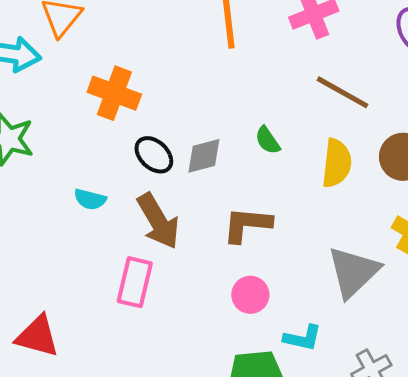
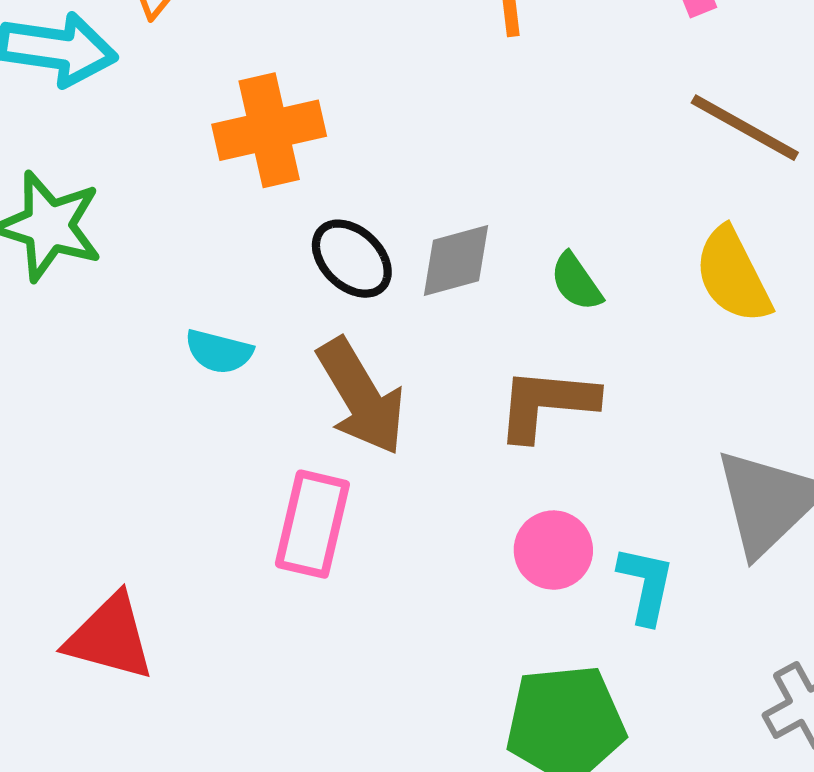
orange cross: (114, 93) -> (269, 130), turned -33
green semicircle: (268, 140) -> (576, 282), moved
yellow semicircle: (337, 163) -> (733, 275), turned 147
cyan L-shape: (303, 338) -> (646, 585), moved, turned -90

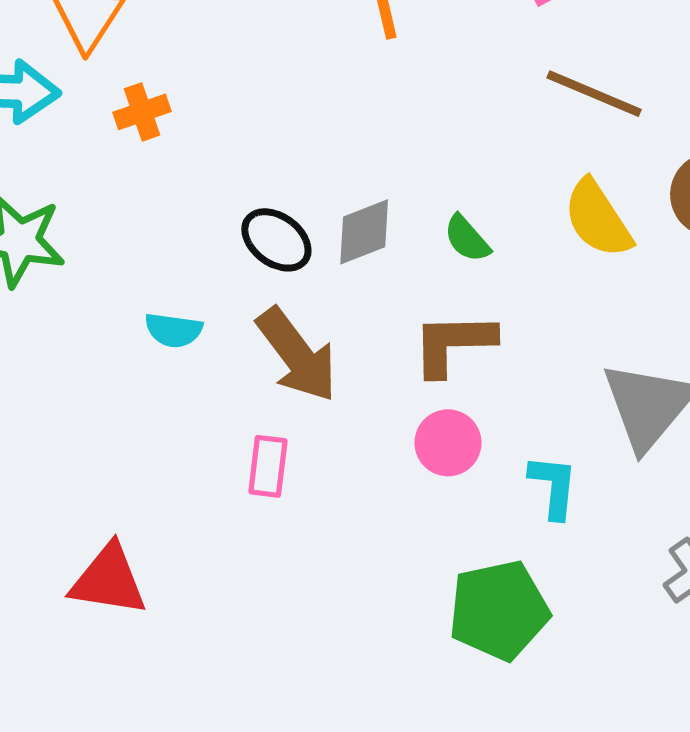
orange cross: (269, 130) -> (142, 112), moved, size x0.6
pink rectangle: (312, 524) -> (268, 466), size x0.7
pink circle: (553, 550) -> (448, 443), moved

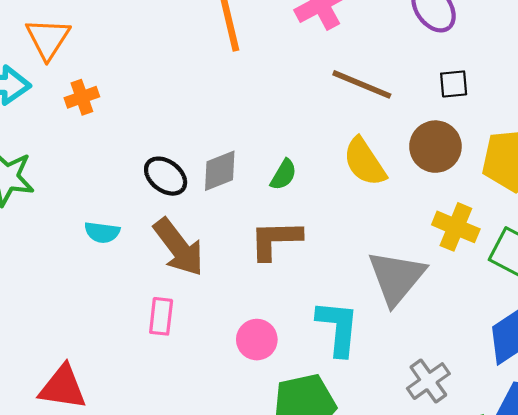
green semicircle: (467, 239) -> (283, 175), turned -108
pink circle: (448, 443) -> (257, 340), moved
cyan L-shape: (553, 486) -> (338, 328), size x1.4

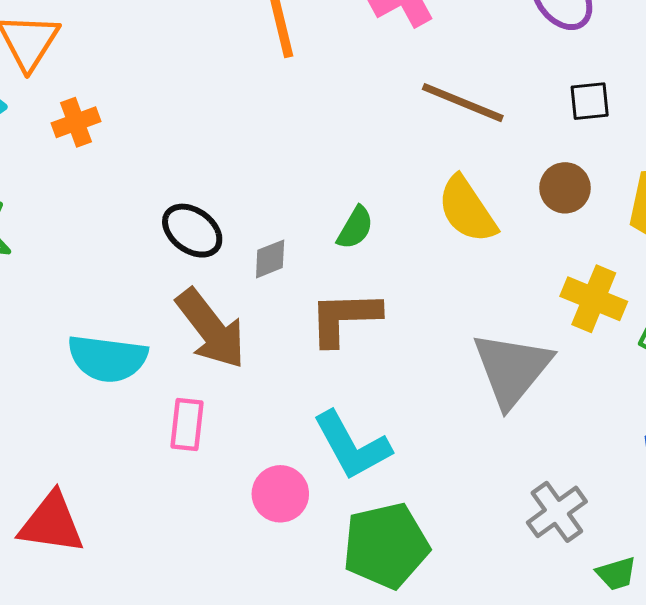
brown circle: (435, 147) -> (565, 188), size x0.7
gray diamond: (220, 171) -> (270, 259), moved, size x0.7
cyan semicircle: (102, 232) -> (108, 358), moved, size x1.6
cyan L-shape: (338, 328) -> (352, 446), moved, turned 146
pink circle: (257, 340) -> (280, 494), moved

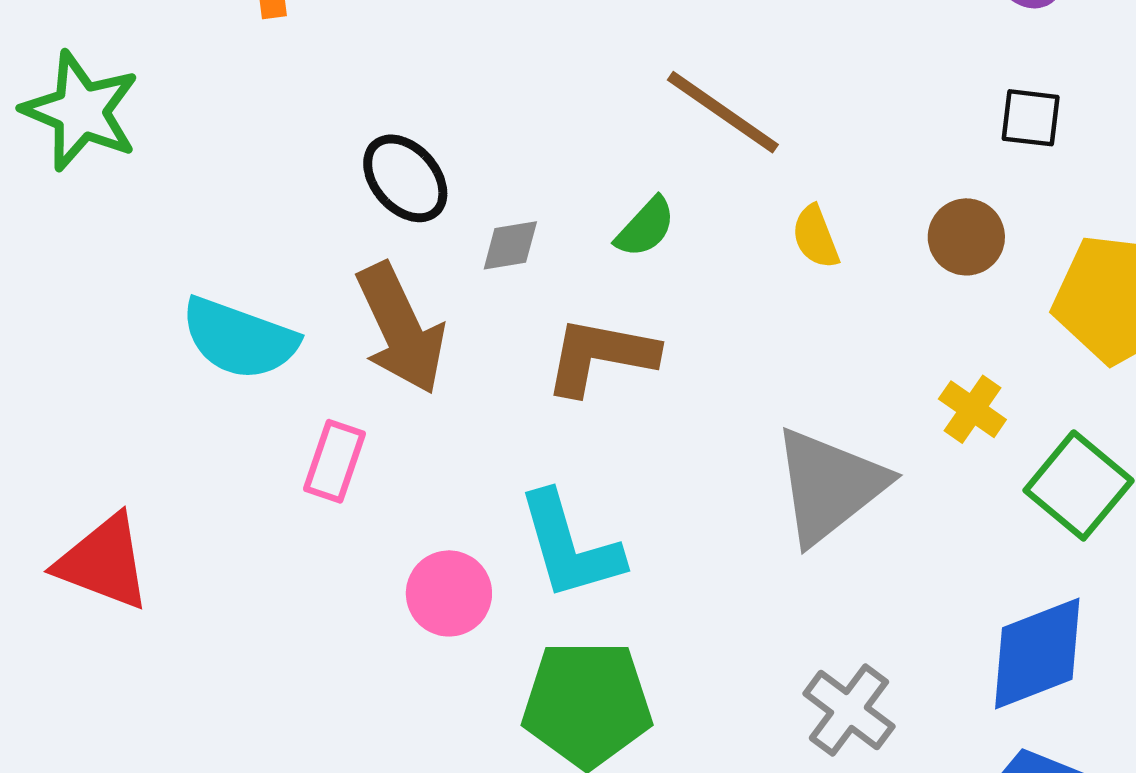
brown line: (463, 103) -> (723, 112), moved
yellow semicircle: (467, 209) -> (815, 237), size x0.6
yellow cross: (594, 299) -> (972, 409), size x0.7
gray cross: (557, 512) -> (849, 710), turned -30

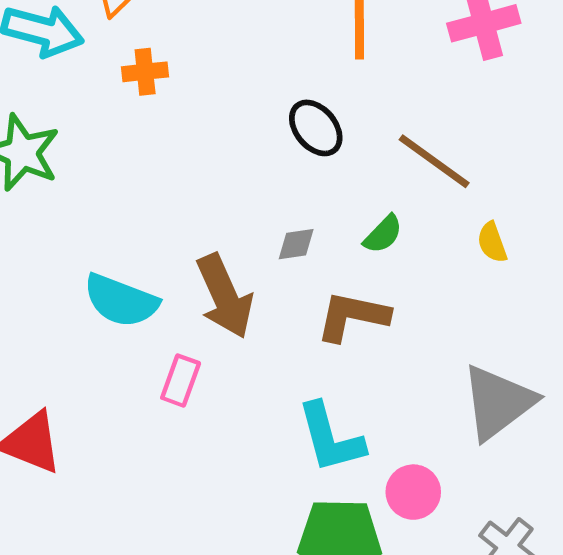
black ellipse: (405, 178) -> (316, 128), moved
pink circle: (449, 593) -> (413, 492), moved

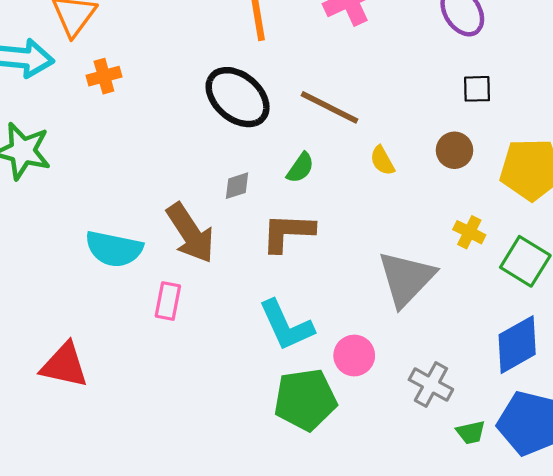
black ellipse: (316, 128) -> (238, 97), size x1.5

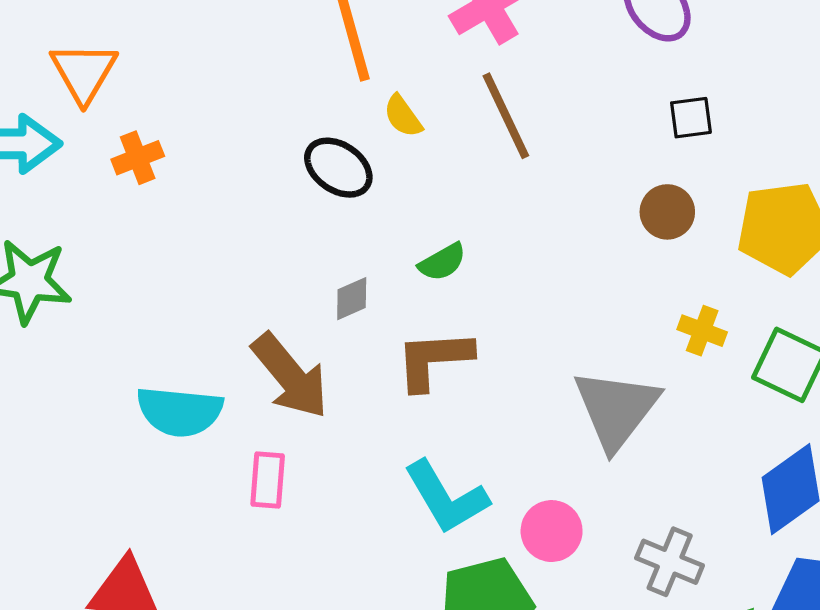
black ellipse: (238, 97) -> (338, 168), size x0.7
brown line: (330, 107) -> (506, 116), moved, turned 44
yellow semicircle: (382, 161) -> (403, 116), moved
green semicircle: (300, 168) -> (442, 262), turned 32

